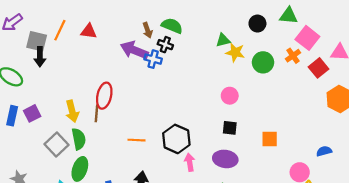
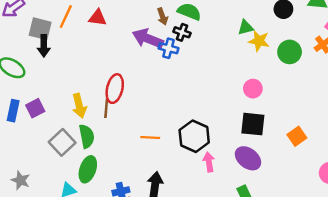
black square: (230, 128) -> (253, 124), size x1.5
orange square: (270, 139) -> (297, 136), turned -35
purple ellipse: (225, 159) -> (248, 158), turned 30

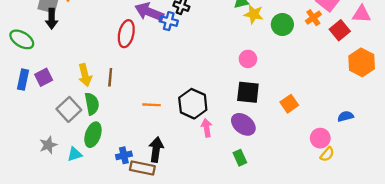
red ellipse: (115, 89) -> (126, 34), moved
gray star: (21, 180) -> (48, 145), moved, turned 30

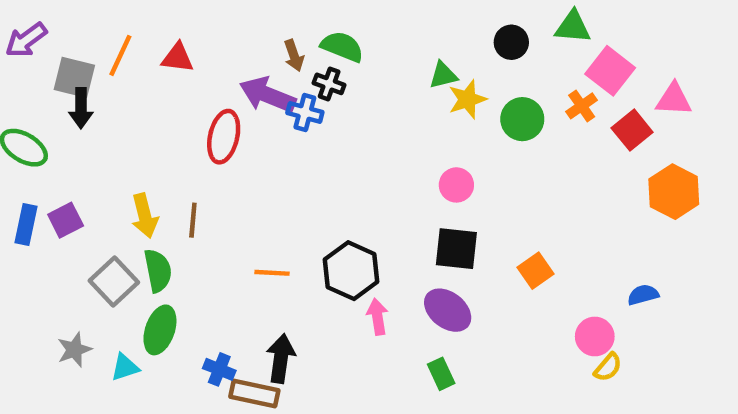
yellow star: (254, 14) -> (467, 99), turned -30
blue cross: (124, 155) -> (219, 369), turned 35

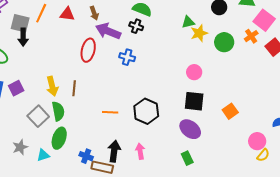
brown arrow: (294, 55) -> (94, 13), moved
blue cross: (305, 113) -> (127, 57), moved
pink arrow: (377, 317) -> (140, 151), moved

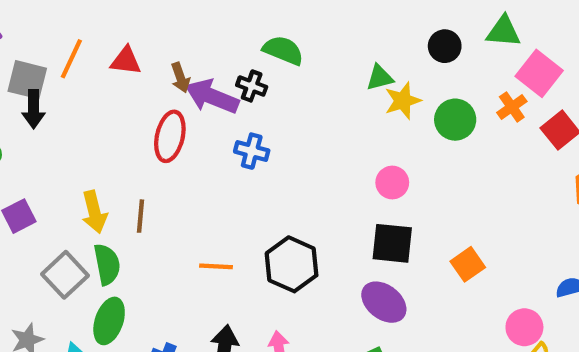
brown arrow: (94, 13) -> (180, 78), moved
black cross: (136, 26) -> (252, 86), moved

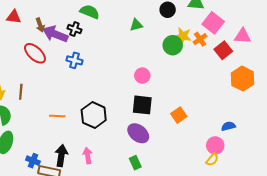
yellow star: (403, 101) -> (183, 36), moved, turned 30
red ellipse: (170, 136) -> (35, 53), turned -60
pink circle: (524, 327) -> (215, 145), moved

